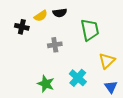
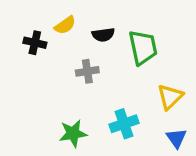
black semicircle: (60, 13) -> (103, 35), moved
cyan cross: (78, 78) -> (124, 124), turned 30
green star: (46, 84) -> (73, 133), turned -30

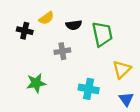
cyan cross: (124, 124) -> (89, 89), turned 30
green star: (73, 133) -> (36, 83), moved

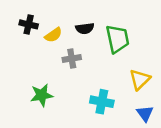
yellow semicircle: (46, 18) -> (53, 35), moved
black cross: (25, 31) -> (29, 24), moved

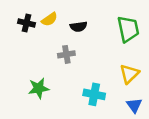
yellow semicircle: (53, 35) -> (49, 19), moved
green trapezoid: (118, 39) -> (128, 29), moved

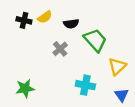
green trapezoid: (128, 29) -> (95, 40), moved, turned -30
gray cross: (66, 54) -> (60, 49), turned -32
green star: (39, 88) -> (25, 88), moved

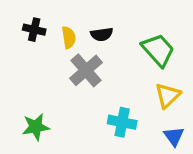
yellow semicircle: (45, 17) -> (69, 37), moved, turned -64
green trapezoid: (95, 40) -> (158, 50), moved
gray cross: (60, 49) -> (86, 70), size x1.5

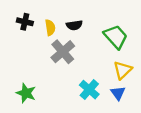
cyan cross: (122, 122) -> (89, 90), turned 30
green star: (36, 127) -> (26, 93), turned 30
blue triangle: (174, 136) -> (118, 93), moved

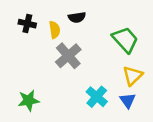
black semicircle: (74, 25) -> (77, 17), moved
green star: (26, 93) -> (29, 100), turned -30

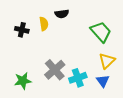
black cross: (27, 24) -> (22, 30), moved
gray cross: (68, 56) -> (55, 70), moved
cyan cross: (97, 97) -> (78, 78), turned 30

